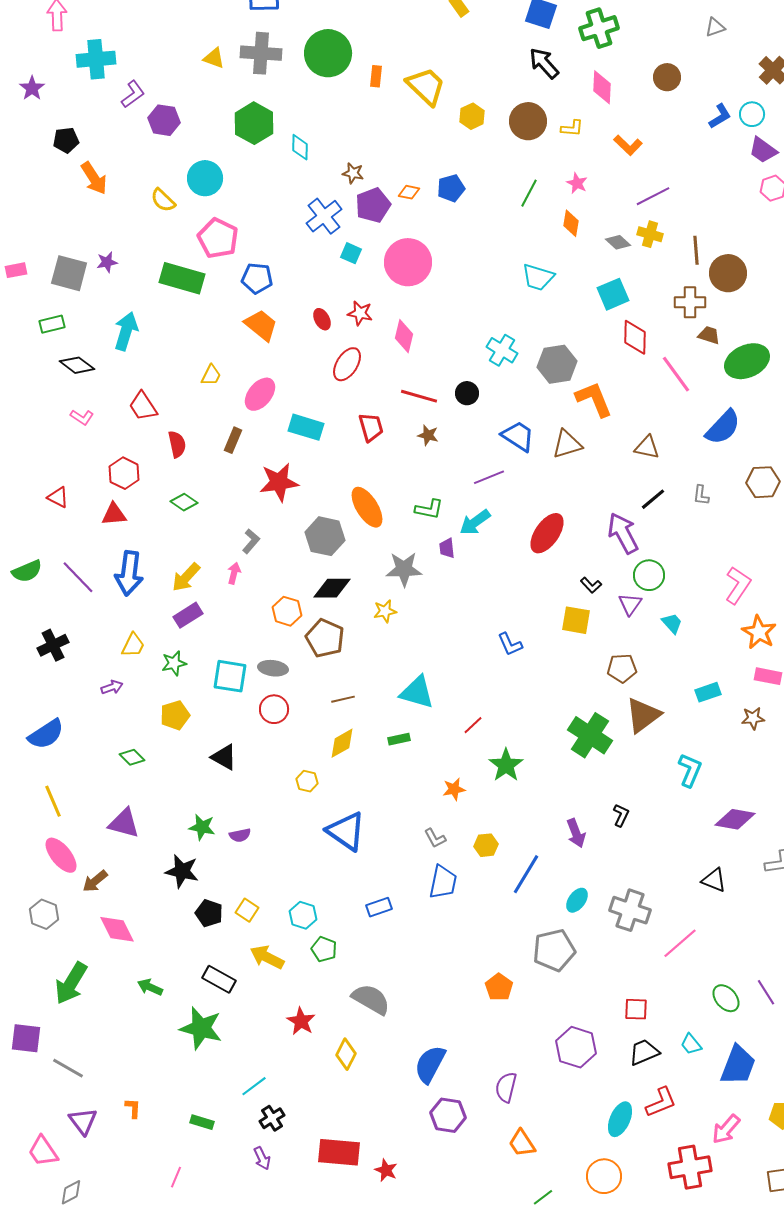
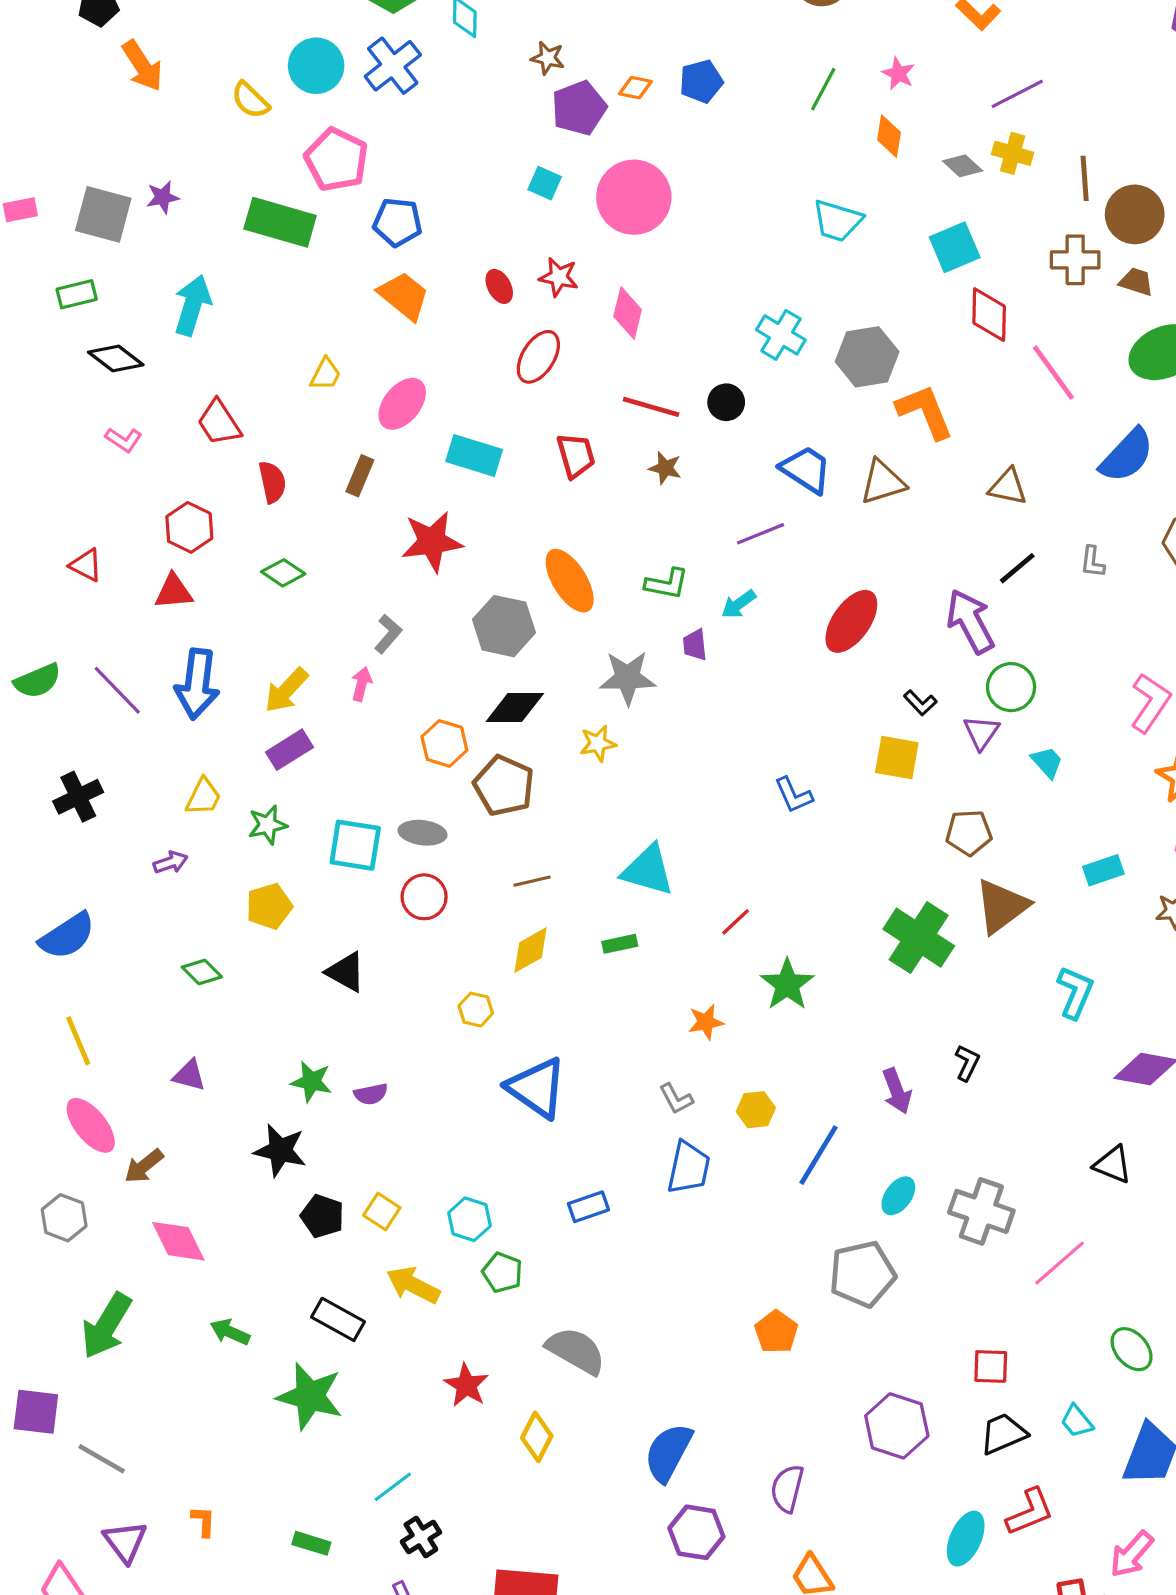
blue cross: (324, 216) -> (393, 66), moved
brown trapezoid: (709, 335) -> (1136, 282), moved
cyan arrow: (475, 522) -> (739, 604), size x0.7
purple triangle: (124, 823) -> (189, 1075), size x0.7

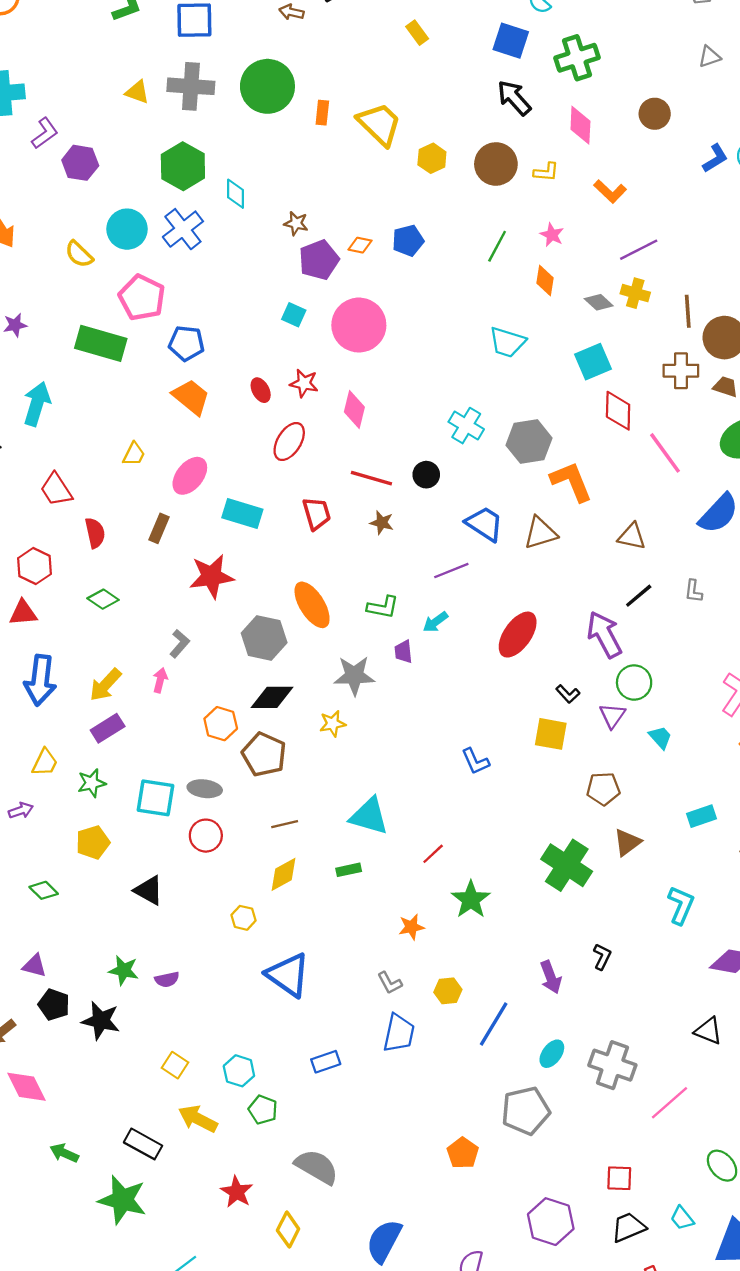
brown triangle: (1002, 906) -> (627, 842), size x0.7
black pentagon: (322, 1216) -> (54, 1005), moved

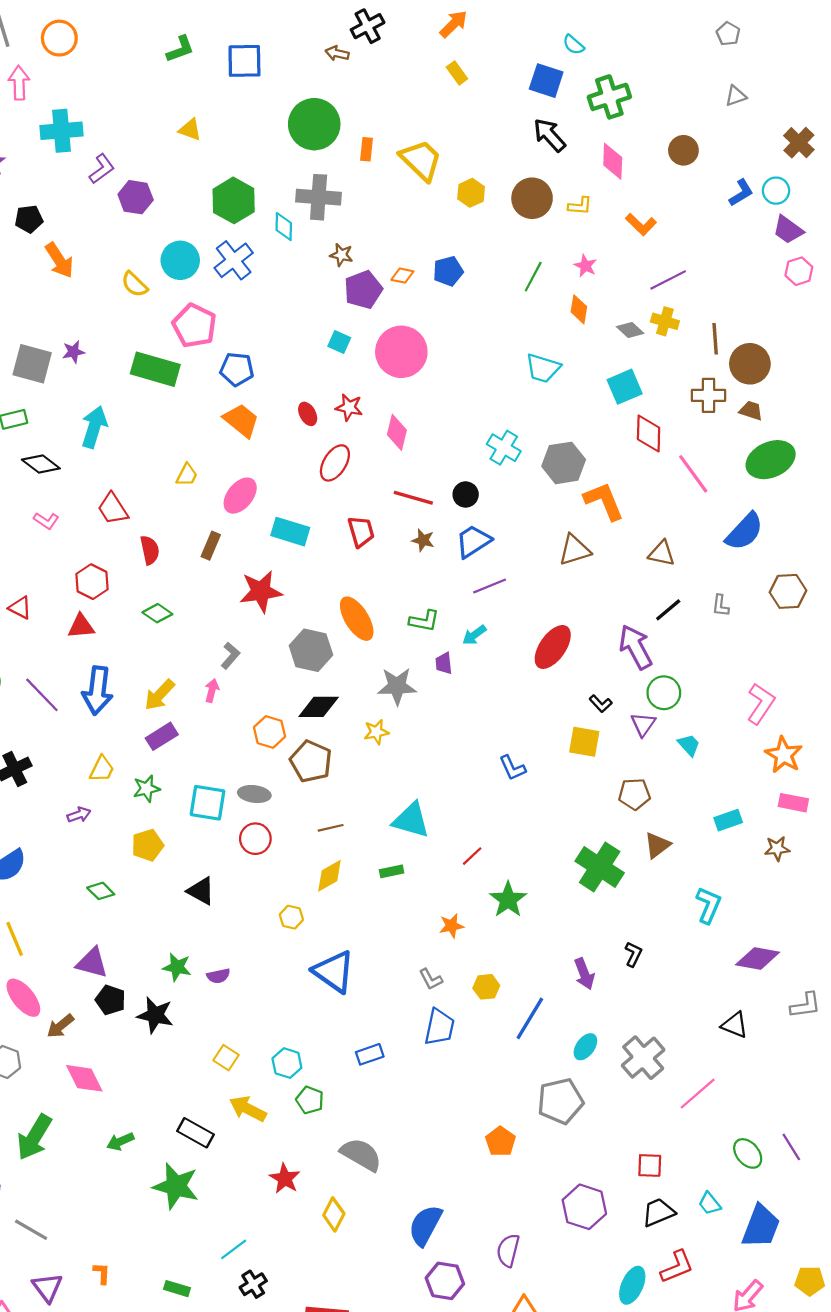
gray cross: (191, 86) -> (319, 197), moved
blue trapezoid: (484, 524) -> (473, 541), moved, turned -66
purple triangle: (34, 966) -> (92, 963), size x1.4
gray cross: (612, 1065) -> (643, 1058), turned 30
green arrow: (64, 1153) -> (120, 1141), turned -48

